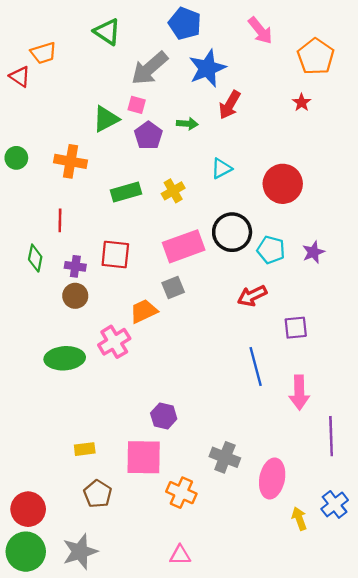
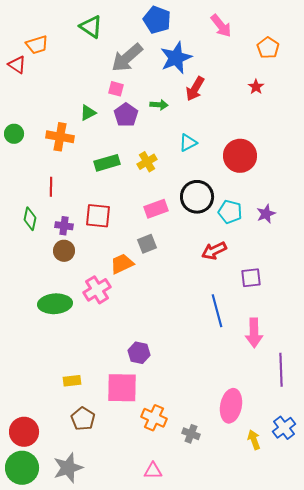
orange pentagon: (316, 56) -> (268, 48), size x0.7
green triangle: (106, 119) -> (88, 113), moved, size x0.7
pink rectangle: (184, 246) -> (156, 209), size x0.7
gray cross: (225, 457) -> (191, 434), moved, size x0.7

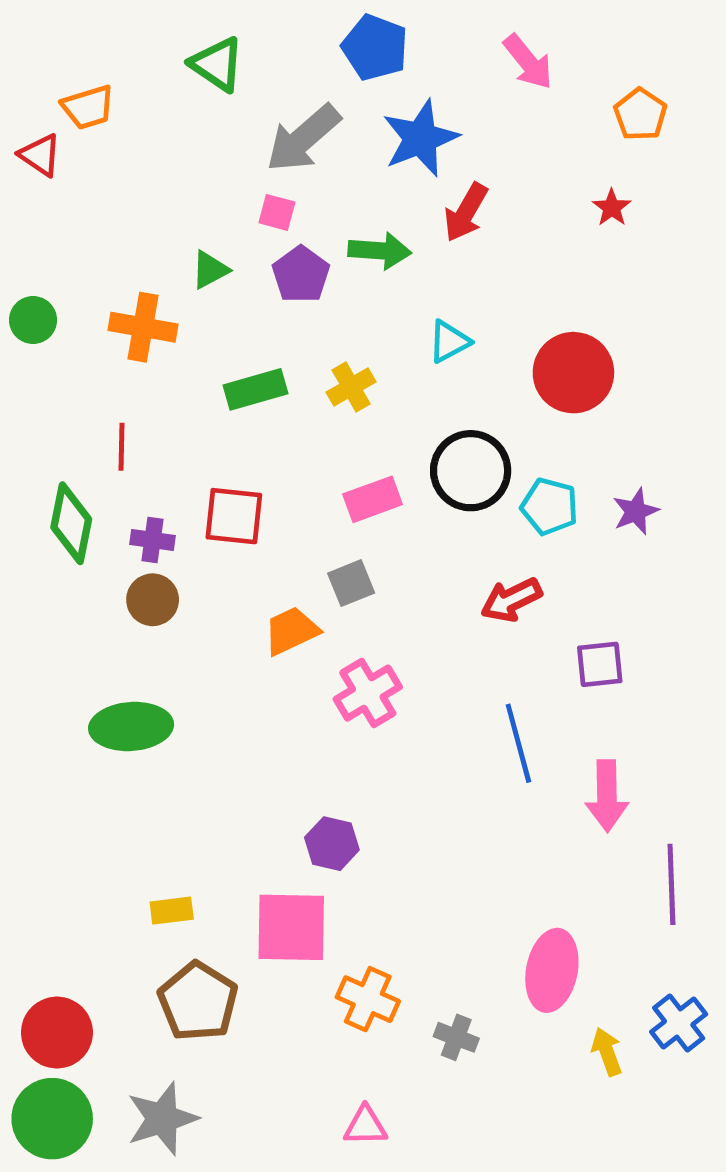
green arrow: (159, 105) -> (380, 251), size x1.4
green diamond: (30, 219) -> (71, 523), size x1.4
pink cross: (97, 290) -> (368, 693), moved
brown pentagon: (83, 419) -> (198, 1001), size x1.4

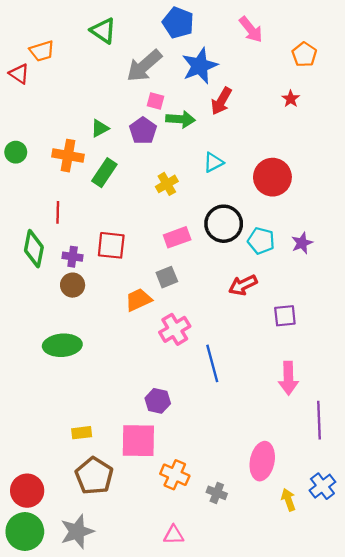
pink square: (277, 212) -> (155, 101), moved
green rectangle: (255, 389) -> (104, 173), moved, turned -40
blue line: (518, 743) -> (212, 363), moved

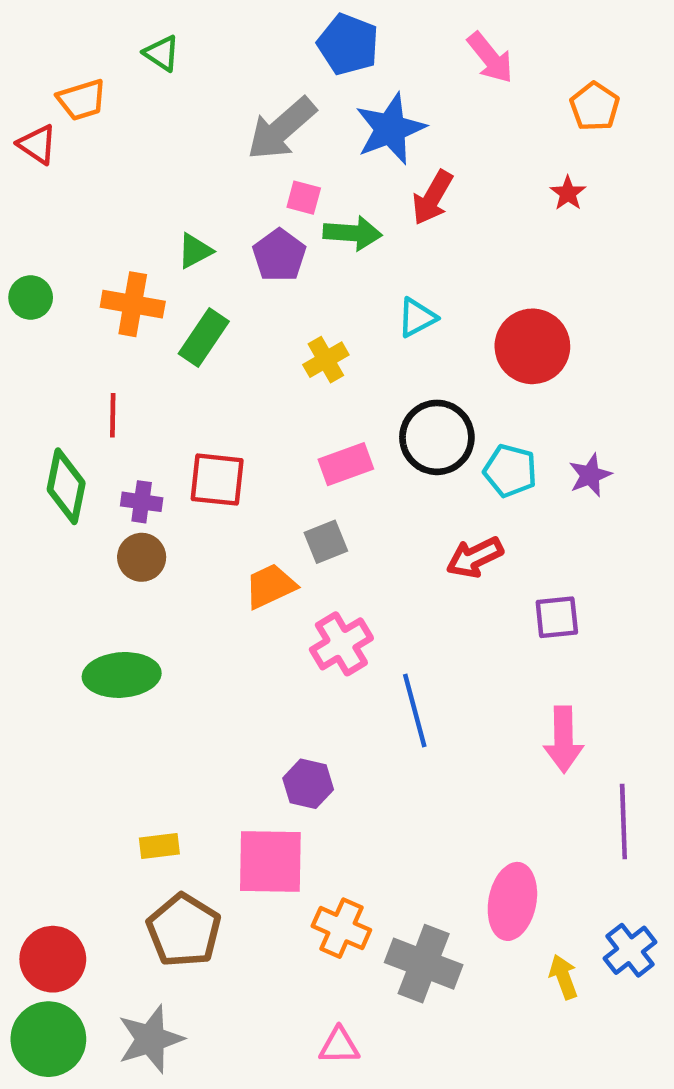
green triangle: (103, 31) -> (162, 53), moved, size x0.7
gray cross: (217, 493) -> (424, 964), size x1.8

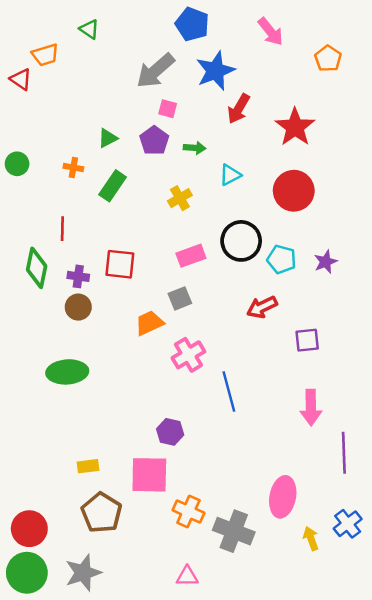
red star: (568, 193) -> (295, 127), moved, size x2.0
green arrow: (353, 233) -> (195, 148), moved, size x0.7
orange cross: (133, 304) -> (73, 167), size x0.6

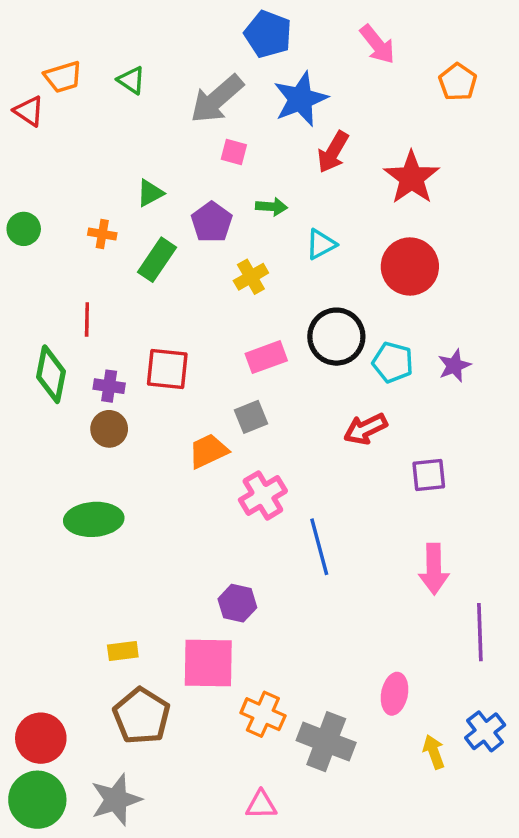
green triangle: (89, 29) -> (131, 80), moved
purple pentagon: (154, 141) -> (212, 222), moved
pink ellipse: (283, 497) -> (394, 694), size x0.7

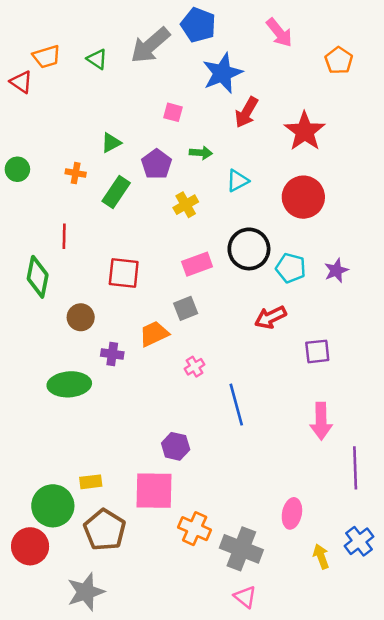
gray arrow: (217, 99) -> (150, 45), moved
purple cross: (109, 386) -> (112, 354), moved
pink cross: (263, 495) -> (195, 367), size x0.6
green circle: (37, 800) -> (53, 506), moved
pink triangle: (261, 805) -> (245, 597), moved, turned 40

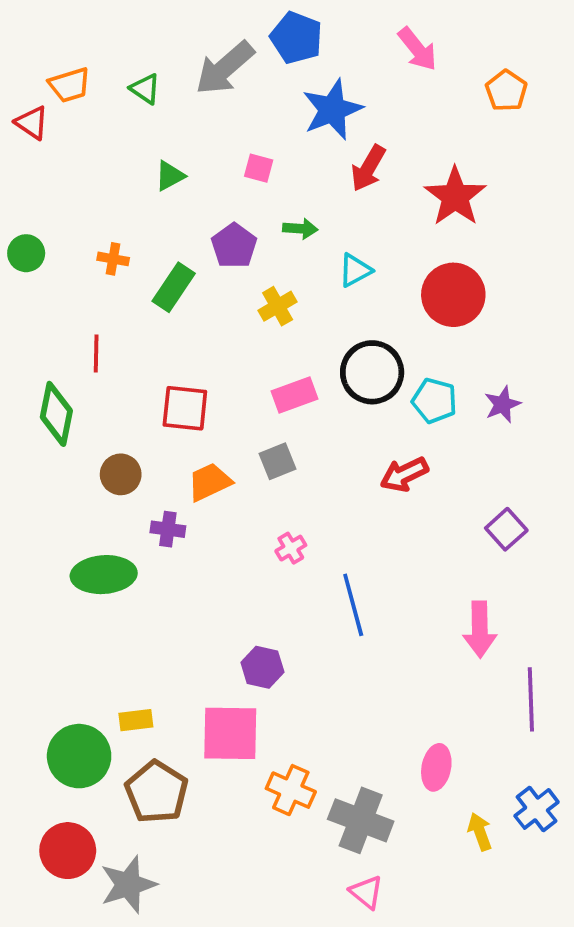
green triangle: (111, 143) -> (170, 176), moved
orange trapezoid: (154, 334) -> (209, 482), moved
purple square: (317, 351) -> (506, 529), moved, turned -36
red circle: (30, 546) -> (68, 851), moved

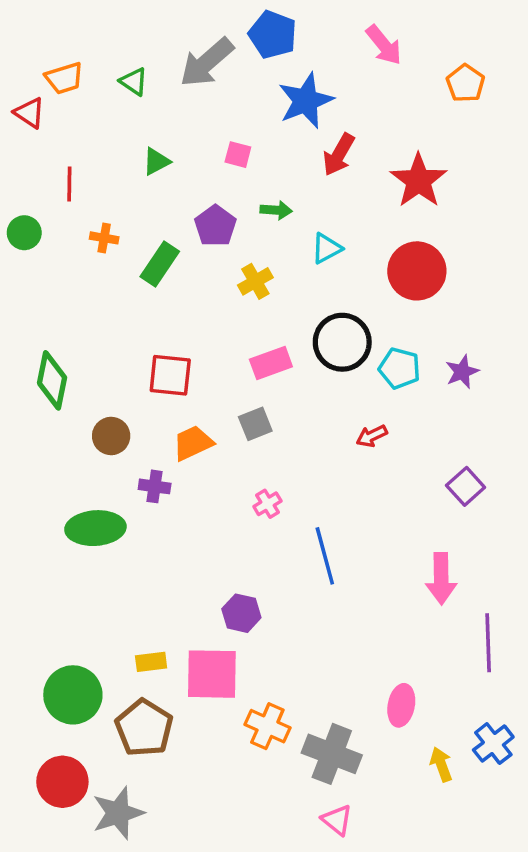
red line: (96, 353) -> (69, 184), moved
red arrow: (404, 474) -> (372, 436), size x0.7
yellow rectangle: (136, 720) -> (151, 662), moved

